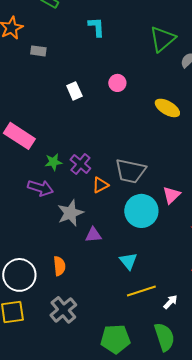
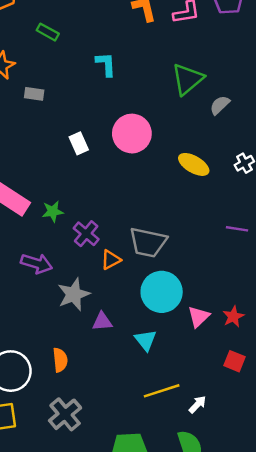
pink circle: (117, 83) -> (132, 134), size x1.8
green star: (53, 162) -> (53, 211), moved
pink triangle: (171, 195) -> (199, 317), moved
cyan triangle: (128, 261) -> (145, 340), moved

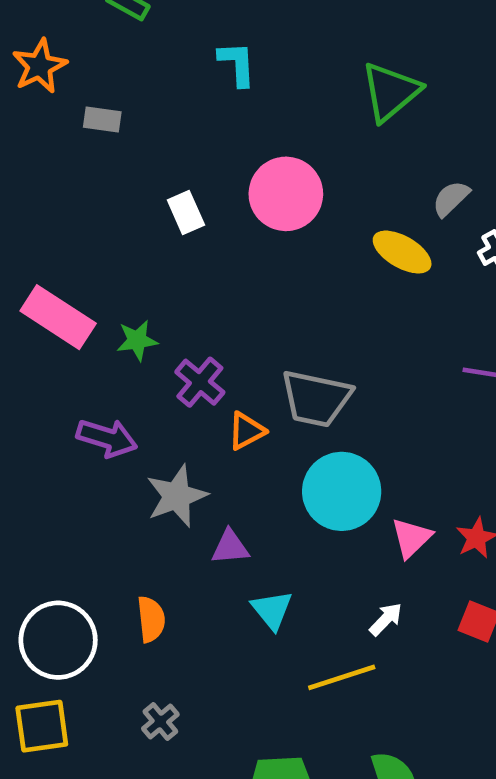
gray semicircle: (220, 105) -> (451, 199), moved
cyan triangle: (145, 340) -> (272, 610), moved
white arrow: (197, 404) -> (386, 619), moved
gray cross: (65, 414) -> (160, 721), size x0.6

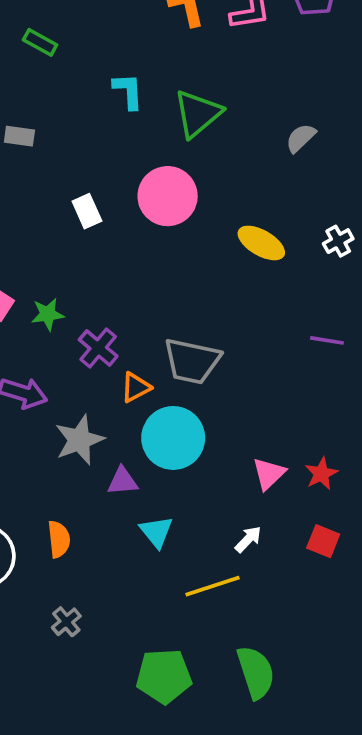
green triangle: (390, 92) -> (198, 114), moved
gray semicircle: (451, 199) -> (301, 138), moved
cyan circle: (342, 491) -> (173, 438), moved

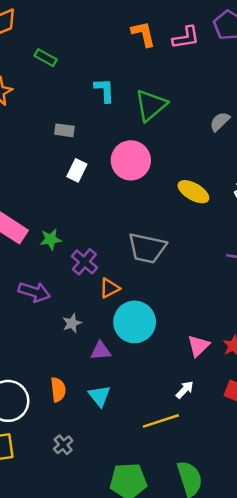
gray rectangle: (19, 136) -> (64, 130), moved
white rectangle: (87, 211) -> (77, 170), turned 50
gray trapezoid: (192, 361) -> (147, 248), moved
gray star: (79, 440) -> (72, 323), size x0.6
cyan triangle: (156, 532) -> (99, 396), moved

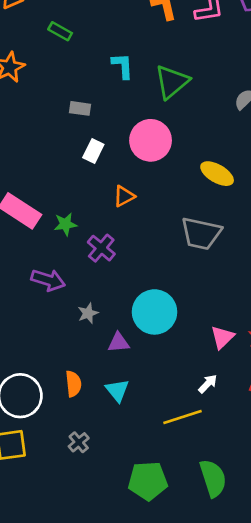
gray trapezoid: (147, 248) -> (201, 233), moved
orange triangle: (110, 288) -> (124, 196), moved

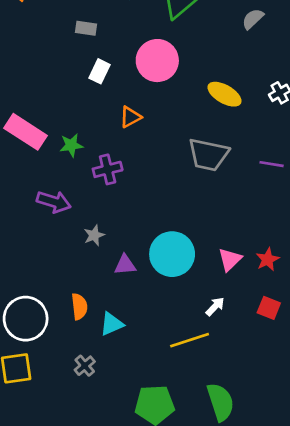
purple cross: (101, 248) -> (108, 169), turned 36
cyan circle: (155, 312) -> (172, 254), moved
cyan triangle: (117, 390) -> (112, 324), moved, turned 45

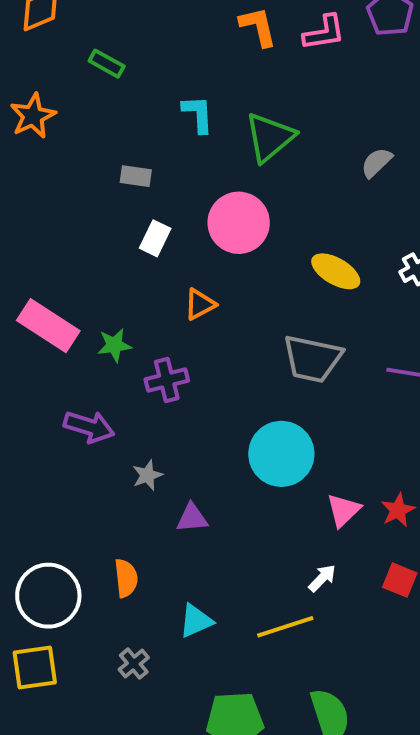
cyan circle: (172, 254) -> (281, 454), moved
cyan triangle: (112, 324) -> (196, 621), moved

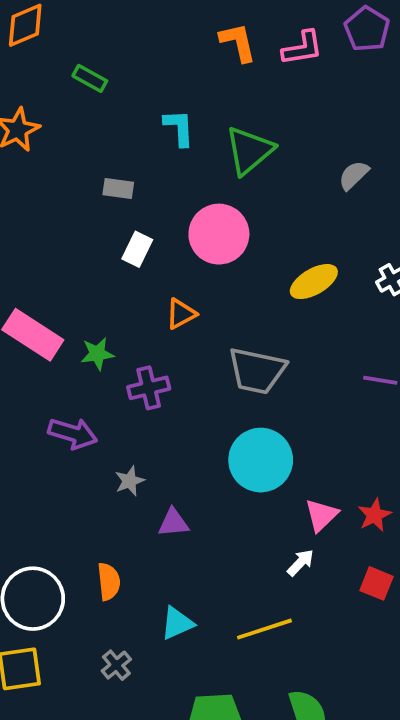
yellow ellipse: (336, 271) -> (314, 282), turned -60
gray trapezoid: (312, 359) -> (257, 371), moved
white arrow: (322, 578) -> (301, 563), moved

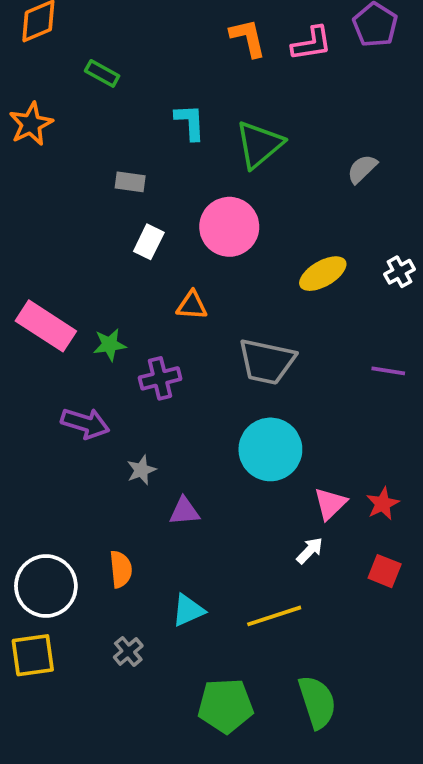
orange triangle: (181, 314) -> (192, 305), turned 32

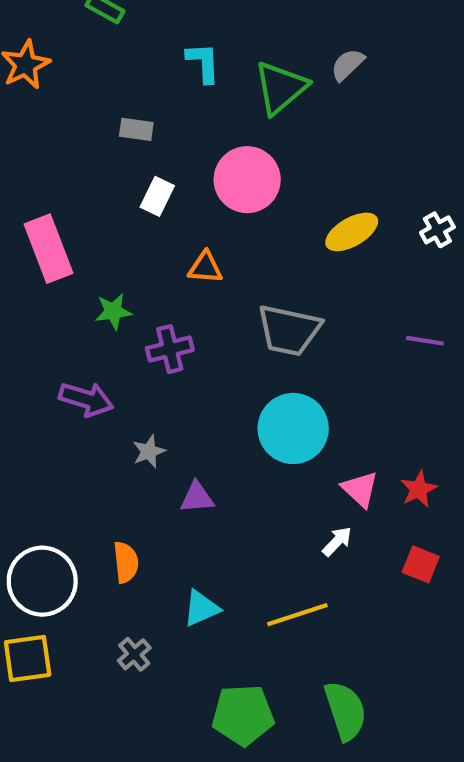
gray semicircle: (362, 169) -> (348, 65), moved
pink rectangle: (46, 326) -> (48, 249), moved, turned 36
pink triangle: (330, 504) -> (360, 489), turned -33

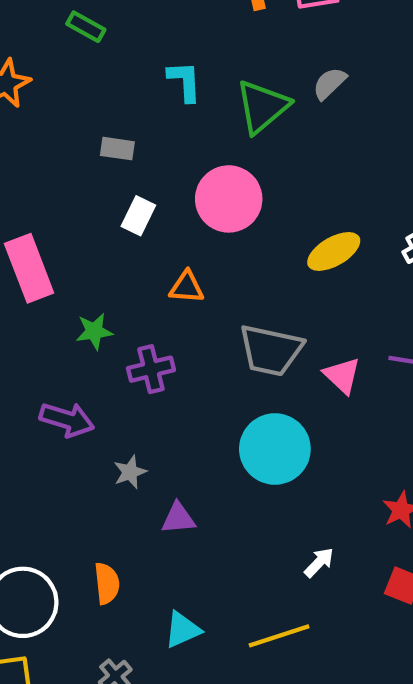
pink triangle: (360, 489) -> (342, 375), moved

